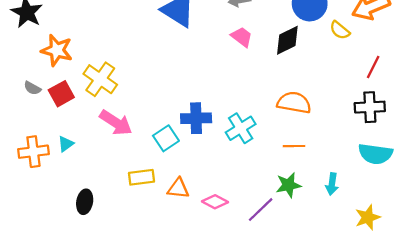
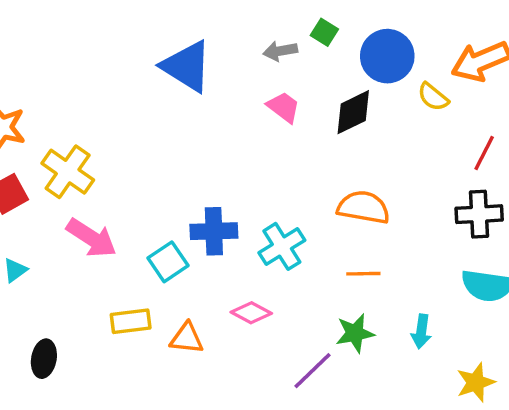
pink diamond: (215, 202) -> (251, 313), moved

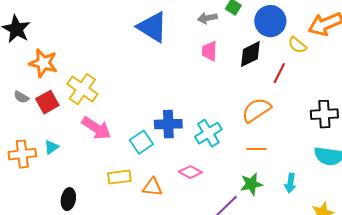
pink trapezoid: (284, 107) -> (209, 51), turned -125
red line: (484, 153) -> (279, 73), moved
orange semicircle: (363, 207) -> (256, 110), turned -44

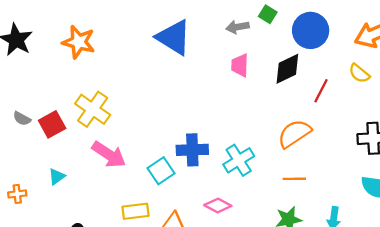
yellow semicircle: (297, 45) -> (359, 73), moved
orange star: (43, 63) -> (79, 42), moved
orange cross: (22, 154) -> (17, 194), moved, size x0.6

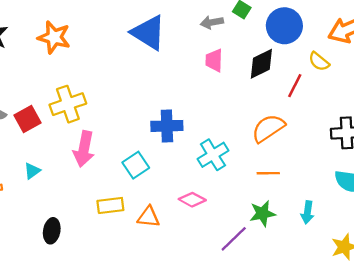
yellow semicircle: (359, 73) -> (319, 61), moved
yellow cross: (93, 109) -> (68, 104), turned 36
blue cross: (192, 150) -> (167, 126), moved
pink arrow: (109, 154) -> (84, 149), turned 68

